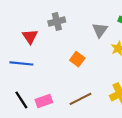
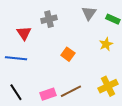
gray triangle: (100, 30) -> (89, 13), moved
pink rectangle: (44, 101) -> (48, 94), moved

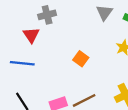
gray cross: (49, 19) -> (47, 15), moved

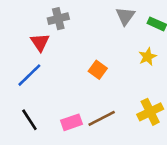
blue line: (22, 63) -> (29, 75), turned -50

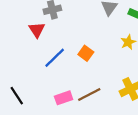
blue line: (29, 75) -> (55, 58), moved
black line: (29, 120) -> (17, 96), moved

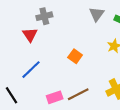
blue line: (55, 58) -> (31, 70), moved

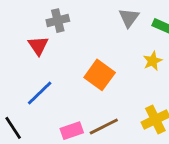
orange square: (75, 56) -> (100, 75), size x1.5

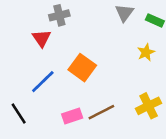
orange square: (100, 75) -> (82, 68), moved

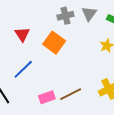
gray cross: (59, 15) -> (65, 16), moved
orange square: (82, 68) -> (54, 43), moved

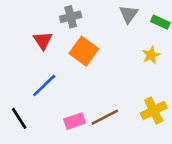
gray cross: (65, 16) -> (71, 17), moved

